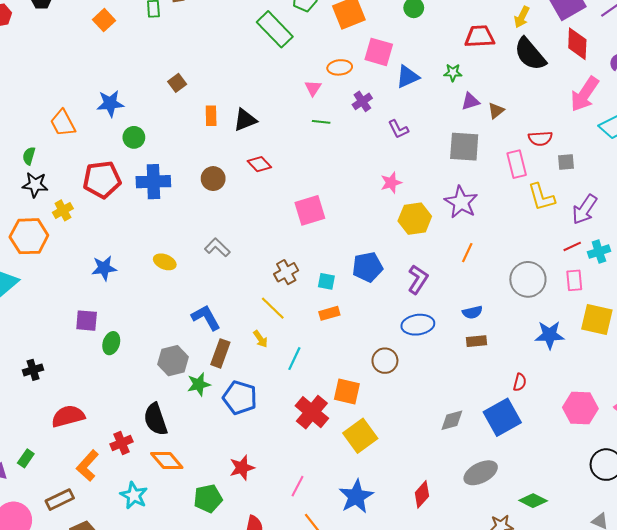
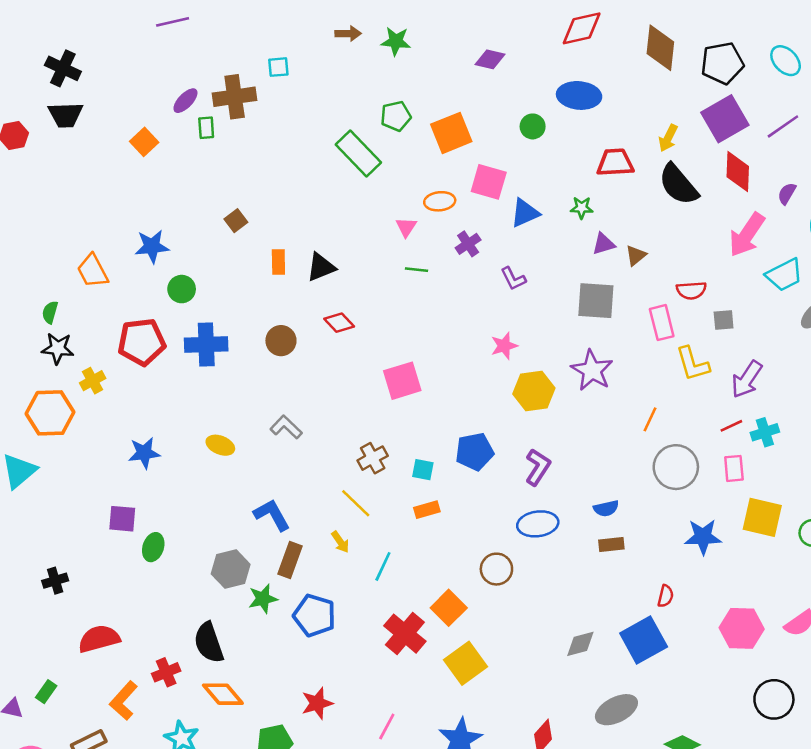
orange line: (467, 253) -> (650, 419), moved
orange square: (347, 392) -> (449, 608), turned 32

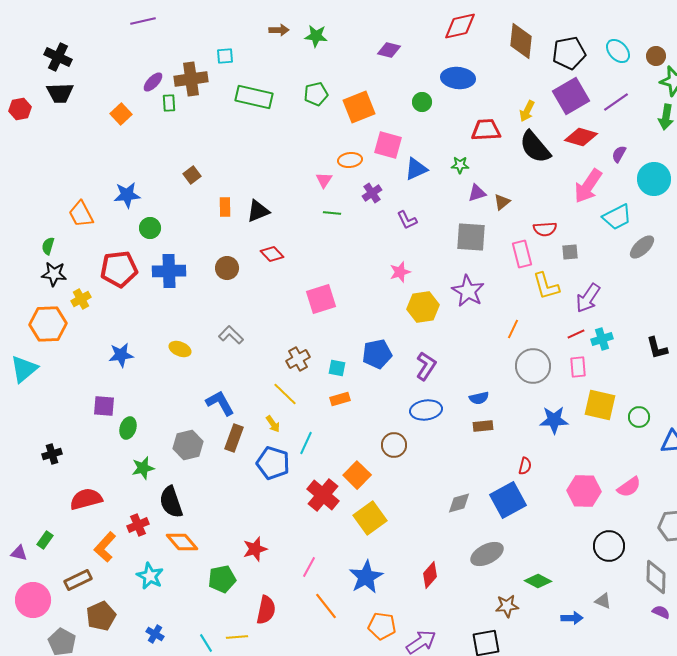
green rectangle: (358, 154) -> (254, 97), moved, turned -33
red diamond: (738, 172) -> (581, 137), turned -76
green star: (263, 599) -> (143, 468), moved
blue pentagon: (315, 615) -> (273, 463), moved

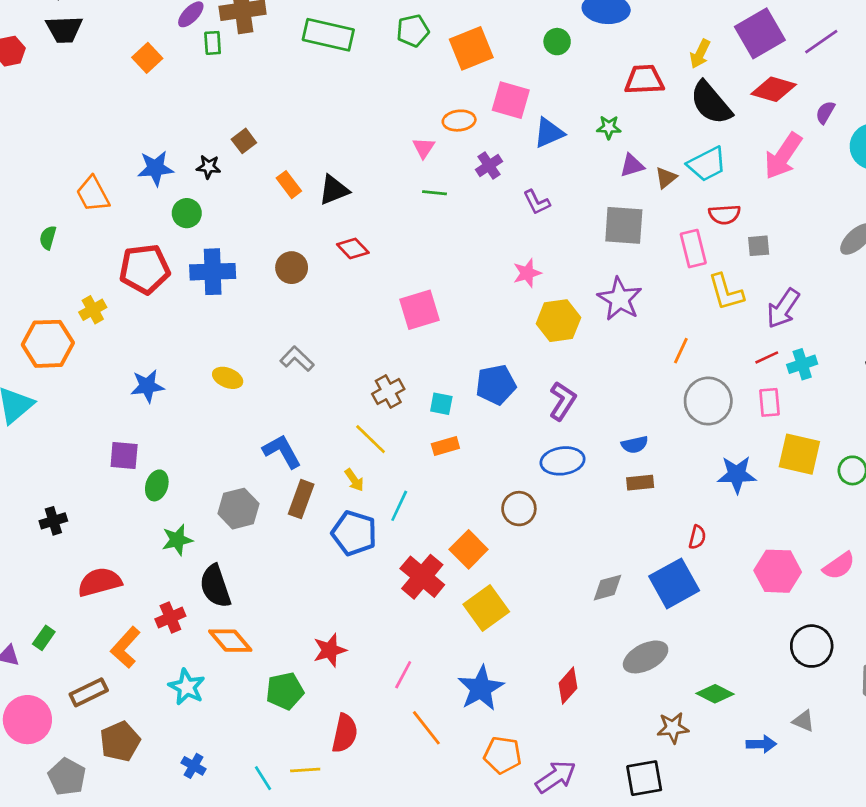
orange rectangle: (225, 207) -> (289, 185), turned -36
cyan trapezoid: (617, 217) -> (707, 164), moved
black star: (54, 274) -> (209, 167), moved, size x0.7

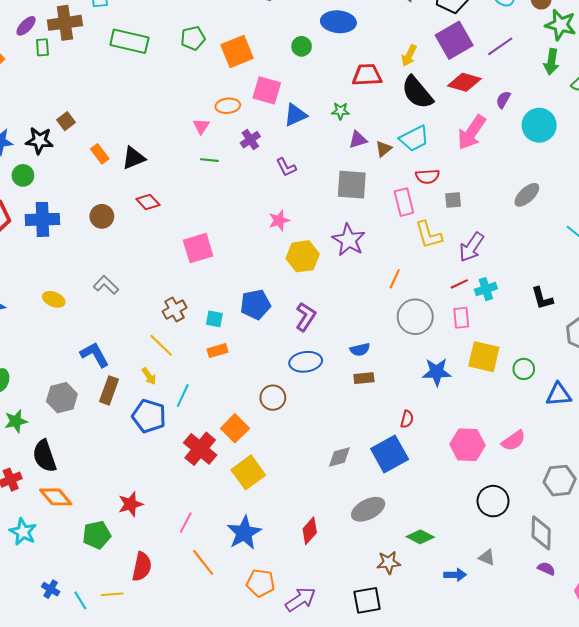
black star: (209, 167) -> (39, 141), size x1.5
blue cross: (194, 766) -> (51, 589), moved

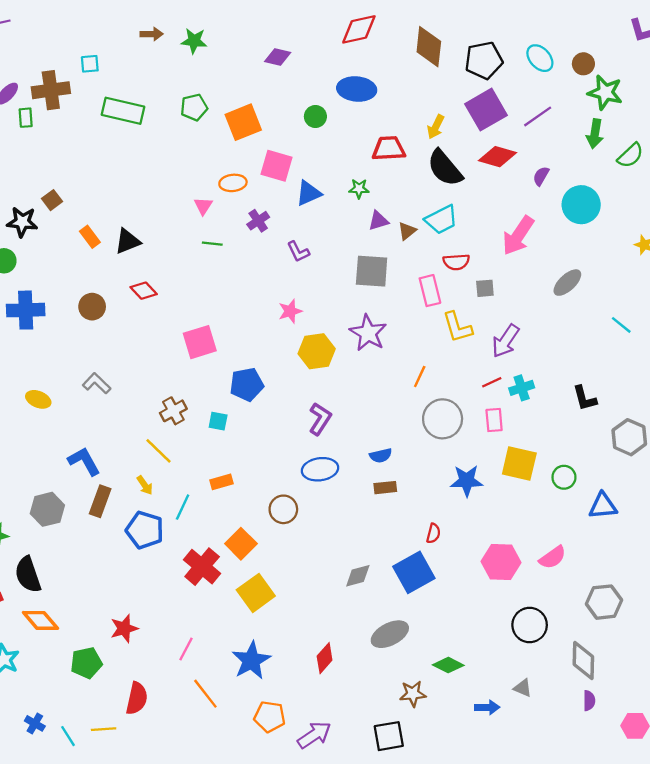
pink arrow: (472, 132) -> (518, 236), moved
blue pentagon: (255, 304) -> (247, 384), moved
orange rectangle: (218, 351) -> (221, 482), moved
purple semicircle: (546, 569) -> (589, 701), turned 66

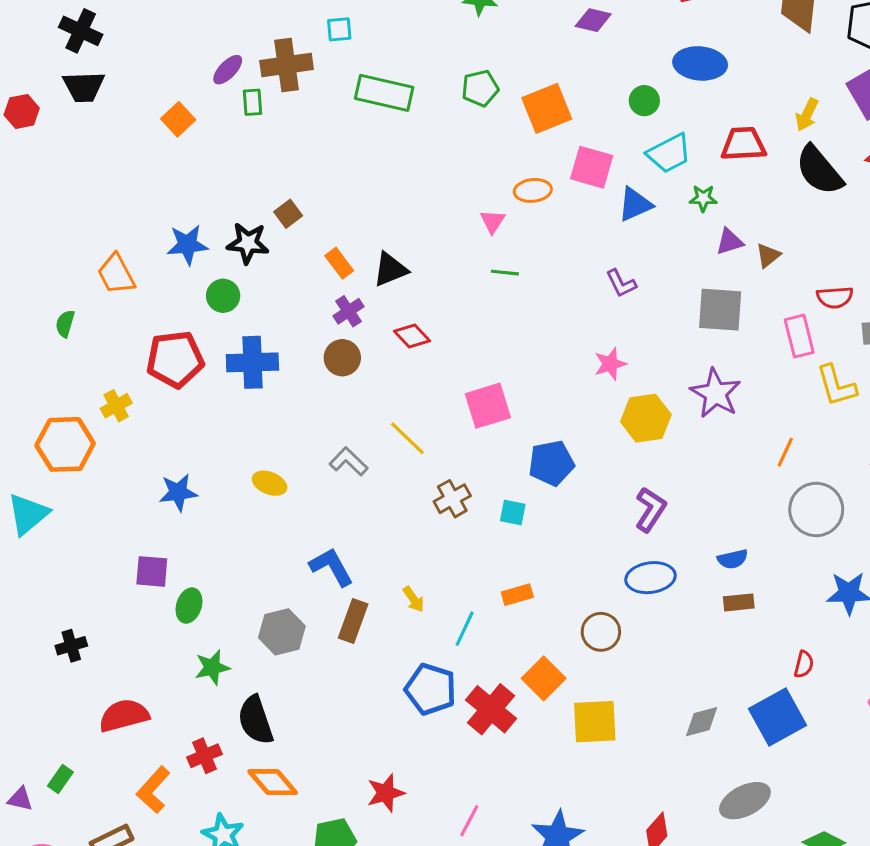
cyan trapezoid: (441, 220) -> (669, 153), moved
purple cross: (258, 221) -> (349, 311), moved
yellow line: (159, 451) -> (407, 438), moved
blue pentagon: (145, 530) -> (431, 689), moved
yellow square: (256, 593) -> (595, 722), moved, turned 33

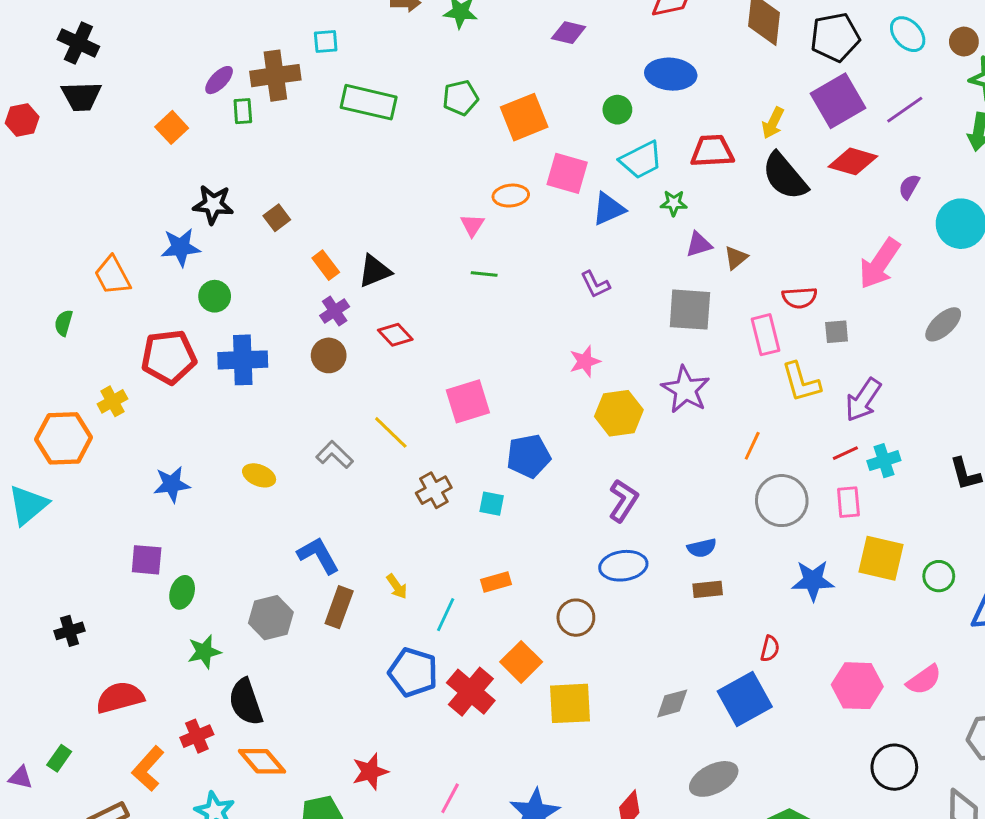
black star: (248, 243) -> (213, 204), moved

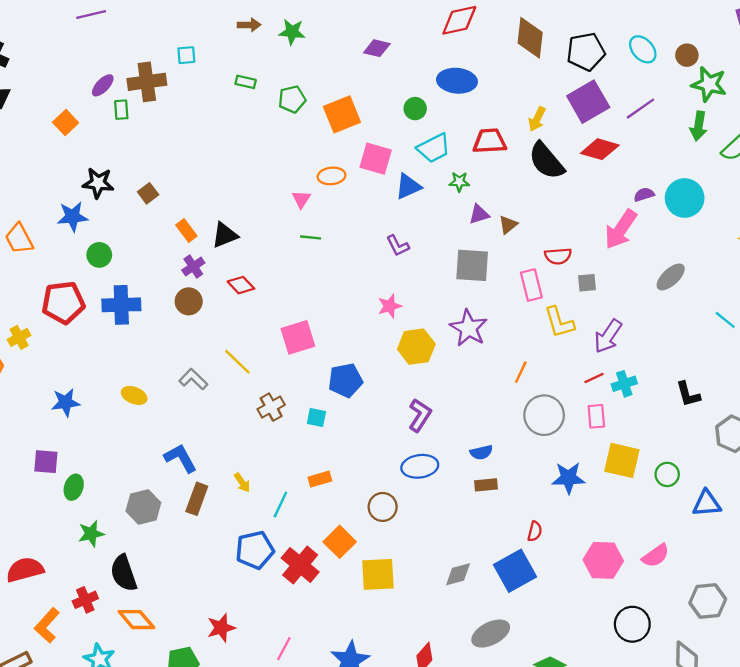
green rectangle: (369, 102) -> (246, 82), moved, size x0.5
purple semicircle: (909, 187) -> (644, 195), moved, turned 42
blue pentagon: (413, 672) -> (255, 550), turned -30

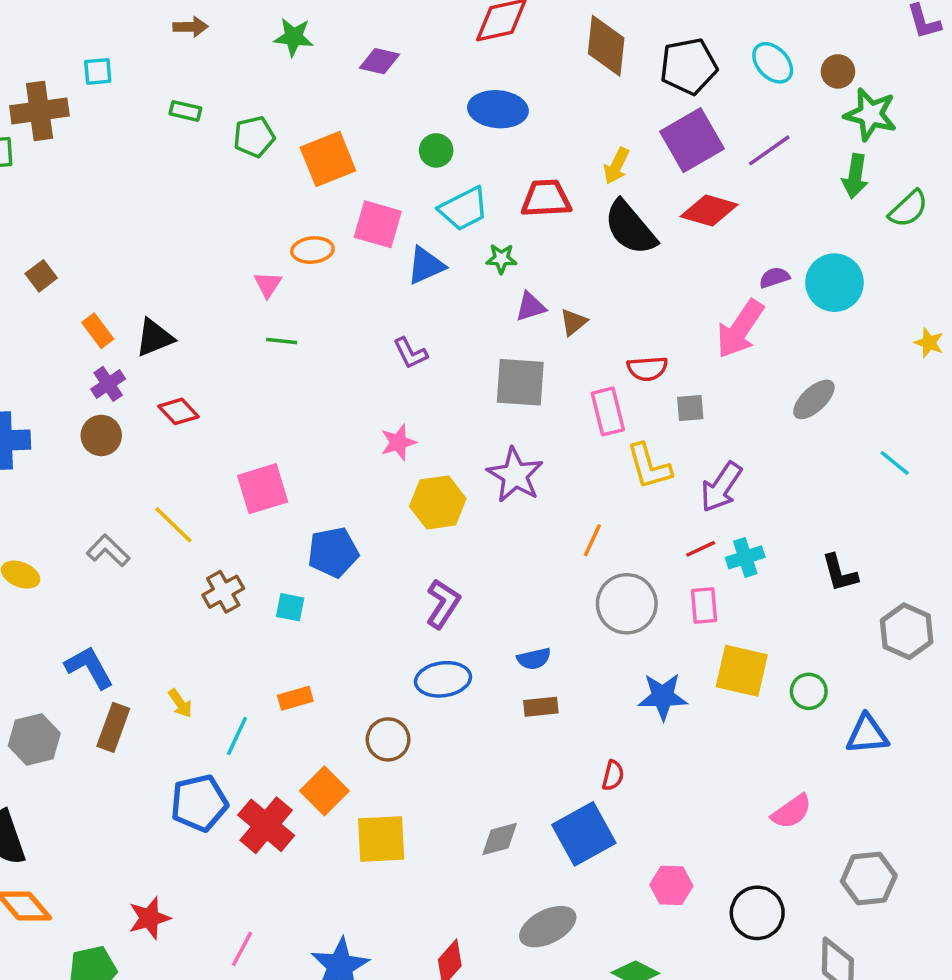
green star: (292, 32) -> (294, 37), moved
pink hexagon: (603, 560) -> (671, 885), moved, size x0.7

